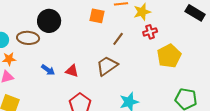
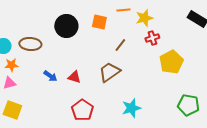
black circle: (49, 21) -> (66, 26), moved

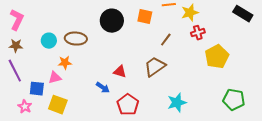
orange star: (11, 65) -> (65, 63), moved
blue arrow: (50, 76) -> (103, 88), moved

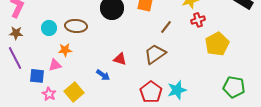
yellow square: (58, 105) -> (74, 92), moved, turned 30
red pentagon: (128, 105) -> (151, 92), moved
pink star: (25, 107) -> (49, 94), moved

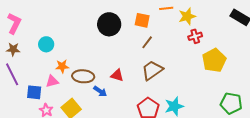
brown ellipse: (76, 26) -> (83, 76), moved
brown line: (166, 27) -> (147, 42), moved

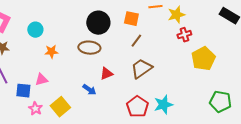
cyan circle: (46, 44) -> (35, 30), moved
orange star: (62, 66) -> (51, 52), moved
red triangle: (117, 75) -> (106, 74), turned -40
brown ellipse: (83, 76) -> (89, 48), moved

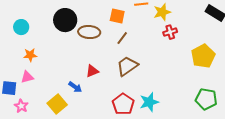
black circle: (98, 23) -> (65, 20), moved
brown ellipse: (89, 48) -> (89, 32), moved
orange star: (51, 52) -> (30, 55), moved
yellow pentagon: (203, 59) -> (203, 56), moved
yellow square: (60, 107) -> (57, 104), moved

